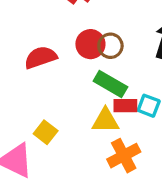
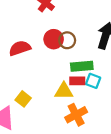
green rectangle: (110, 84) -> (82, 66), moved, turned -35

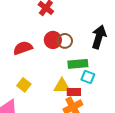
red rectangle: (77, 81) -> (74, 92), moved
yellow square: (23, 99) -> (24, 85), moved

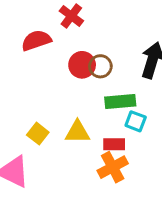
red semicircle: (23, 48) -> (36, 40), moved
yellow triangle: (62, 86) -> (77, 132), moved

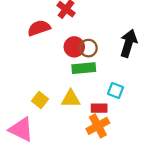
green rectangle: (120, 101) -> (84, 68), moved

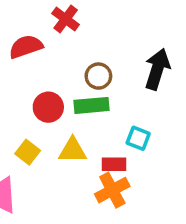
red circle: (74, 47) -> (48, 107), moved

